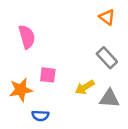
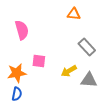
orange triangle: (107, 17) -> (74, 14), moved, turned -32
blue semicircle: (40, 116) -> (17, 94), moved, turned -80

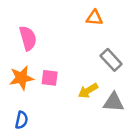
orange star: (17, 73) -> (22, 78), moved

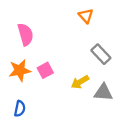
orange triangle: (94, 18) -> (86, 16), turned 42
pink square: (50, 78) -> (45, 70), turned -35

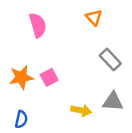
pink semicircle: (26, 34) -> (38, 25), moved
yellow arrow: (80, 82) -> (81, 110), moved, turned -138

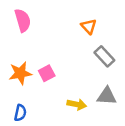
orange triangle: (94, 17) -> (89, 26), moved
pink semicircle: (38, 25) -> (23, 20), moved

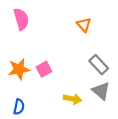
gray rectangle: (104, 56) -> (99, 65), moved
gray triangle: (107, 96) -> (101, 91), turned 36

